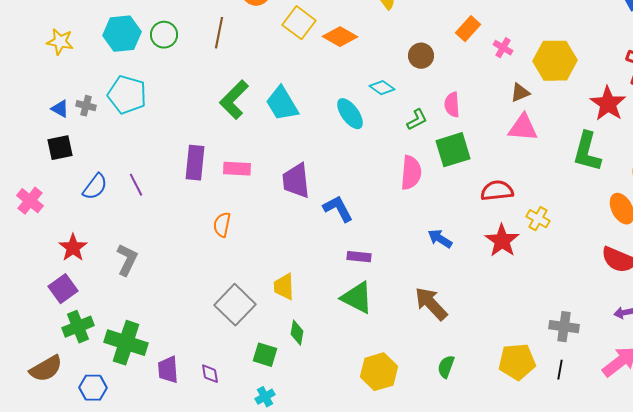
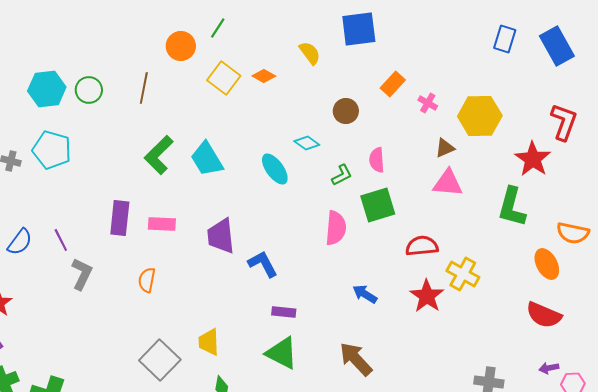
orange diamond: (340, 37) -> (264, 76), moved, size x0.7
yellow cross: (538, 219) -> (463, 274), size x1.4
gray L-shape: (127, 260) -> (82, 274), moved

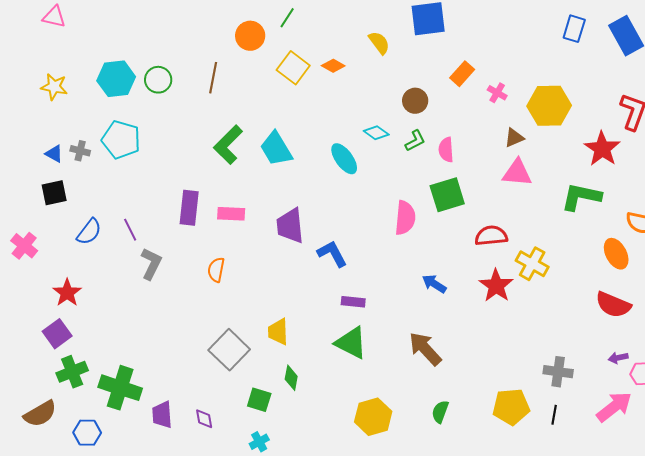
green L-shape: (342, 175) -> (415, 141), moved
green L-shape: (512, 207) -> (581, 197), turned 87

